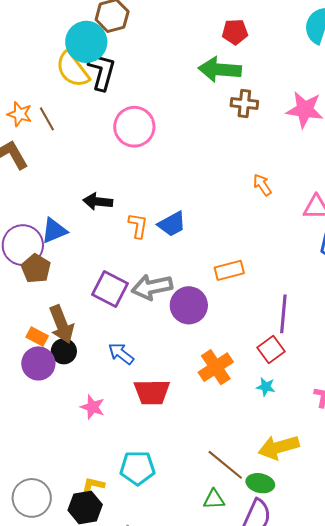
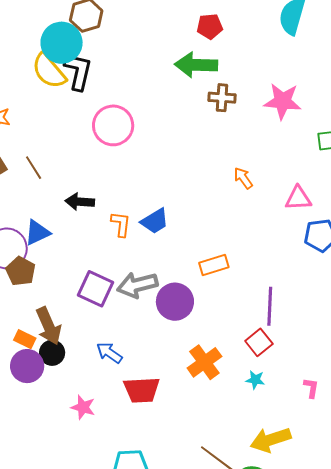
brown line: (47, 119) -> (34, 168), moved

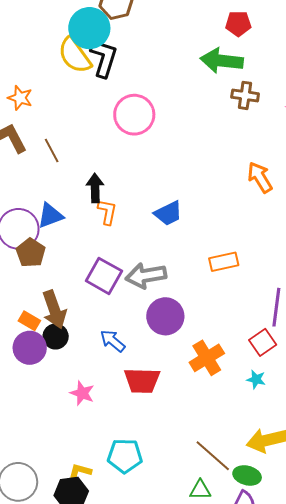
orange arrow: (243, 178) -> (260, 177), size x1.4
black arrow: (80, 202) -> (95, 188), turned 80
orange L-shape: (121, 224) -> (107, 212), moved
purple circle: (175, 302) -> (165, 316), moved

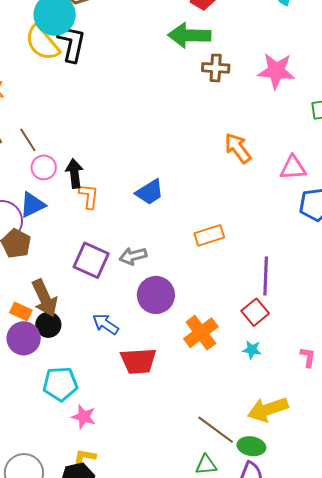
pink circle: (134, 115) -> (44, 167), moved, size x0.6
gray arrow: (146, 276) -> (133, 256), size x0.7
pink star: (82, 393) -> (84, 417), moved
cyan pentagon: (125, 456) -> (60, 384), moved

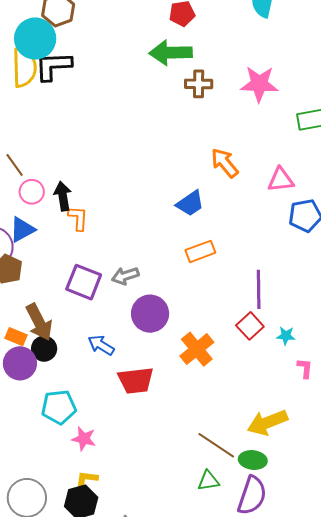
yellow semicircle: (42, 43) -> (24, 67), turned -138
black L-shape: (71, 43) -> (53, 66), turned -102
blue trapezoid: (150, 192) -> (190, 203), moved
cyan star: (252, 350) -> (286, 336), moved

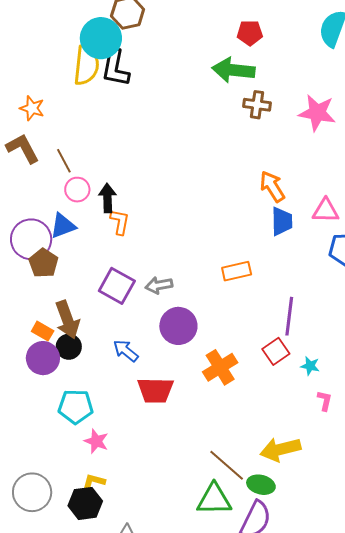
black L-shape: (53, 66) -> (115, 68), turned -84
blue trapezoid: (190, 203) -> (282, 221), moved, turned -64
green triangle: (208, 481) -> (214, 499), size x1.6

